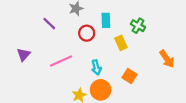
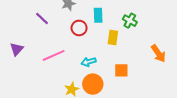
yellow rectangle: (121, 43) -> (113, 38), turned 32
cyan arrow: (96, 67) -> (89, 62), turned 88
orange square: (129, 76) -> (121, 70), turned -32

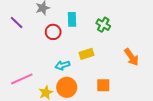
yellow rectangle: (113, 38) -> (87, 54), moved, turned 64
pink line: (54, 55) -> (22, 79), moved
orange square: (121, 70) -> (103, 85), moved

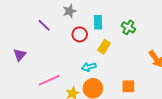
yellow rectangle: (87, 54) -> (104, 47), moved, turned -40

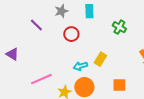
cyan rectangle: (98, 22) -> (89, 11), moved
yellow rectangle: (104, 47) -> (100, 59), moved
purple triangle: (20, 55) -> (12, 54), turned -40

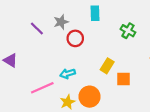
gray star: (61, 11) -> (61, 22), moved
cyan arrow: (80, 66) -> (68, 74), moved
orange square: (119, 85) -> (124, 79), moved

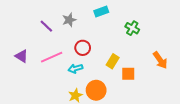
cyan rectangle: (95, 13) -> (101, 12), turned 72
red circle: (75, 38) -> (83, 48), moved
pink line: (42, 88) -> (52, 57), moved

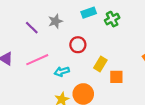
green cross: (132, 28) -> (112, 19), moved, turned 32
red circle: (83, 48) -> (78, 45), moved

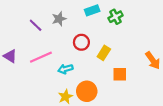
yellow rectangle: (100, 64) -> (104, 53), moved

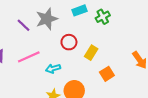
gray star: (59, 19) -> (47, 19), size x1.5
orange square: (120, 74) -> (107, 74), turned -32

